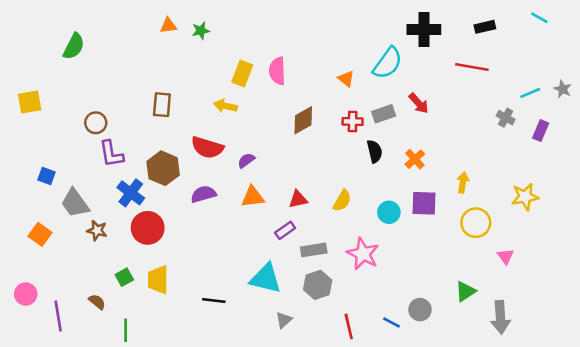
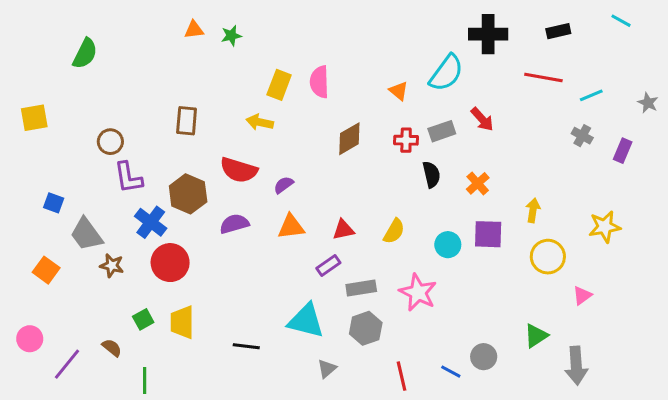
cyan line: (530, 93) -> (591, 95), moved
pink triangle: (506, 256) -> (582, 295), turned 30
purple line: (58, 316) -> (67, 364), turned 48

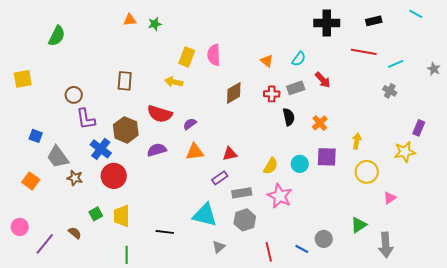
cyan semicircle: (446, 73) -> (299, 59), moved, size x0.6
purple rectangle: (623, 151) -> (419, 128), moved
yellow semicircle: (394, 231) -> (271, 166), moved
green line: (145, 381) -> (127, 255), moved

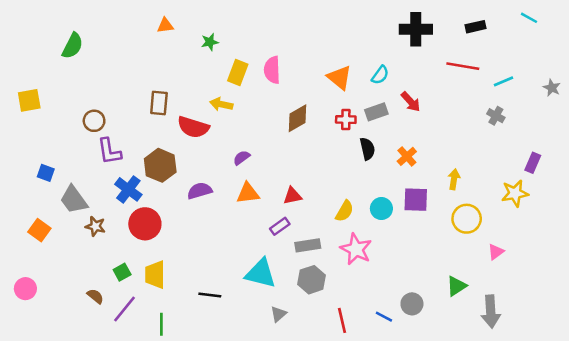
green star: (155, 24) -> (210, 42), moved
orange triangle: (267, 61) -> (339, 78), size x1.5
red semicircle: (160, 114) -> (193, 127), moved
purple line: (45, 244) -> (125, 309), moved

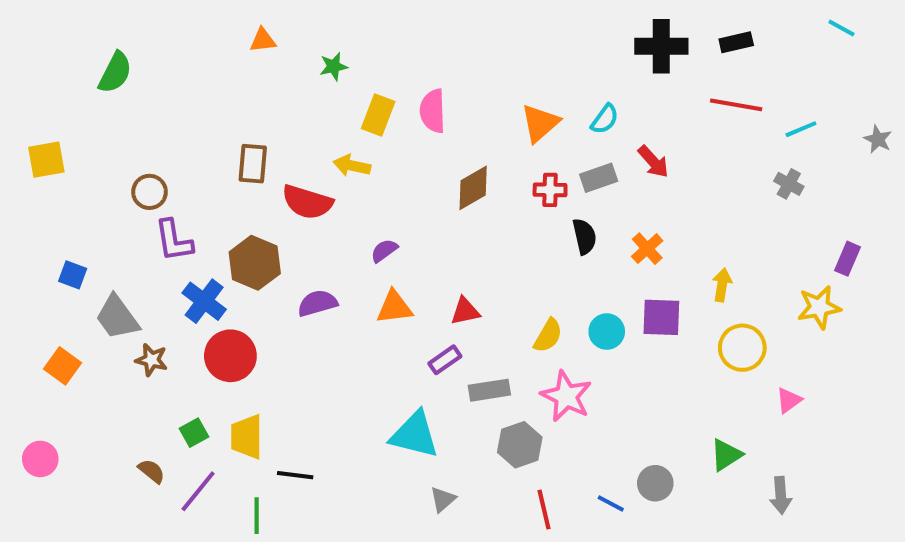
black rectangle: (476, 27) -> (736, 42), moved
orange triangle: (339, 78) -> (540, 123), turned 40
gray hexagon: (311, 280) -> (520, 445), moved
black line: (210, 295) -> (295, 475), moved
gray arrow: (491, 312) -> (781, 495), size x0.7

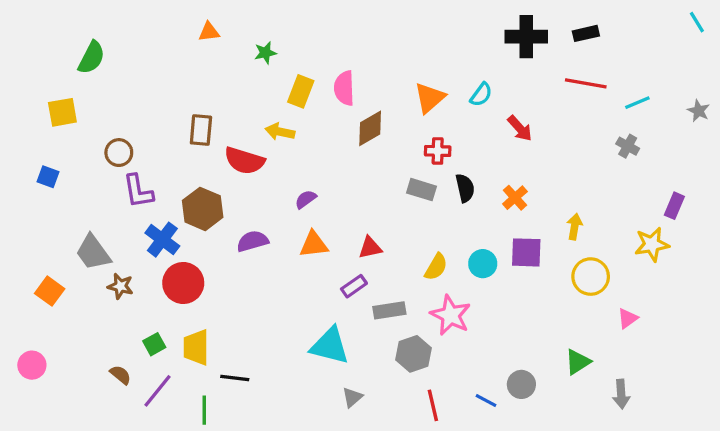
cyan line: (841, 28) -> (697, 22), moved, turned 30
yellow square: (46, 160) -> (62, 112), moved
gray rectangle: (599, 178) -> (422, 190), moved, turned 36
brown diamond: (473, 188) -> (370, 128), moved
blue square: (73, 275) -> (48, 177), moved

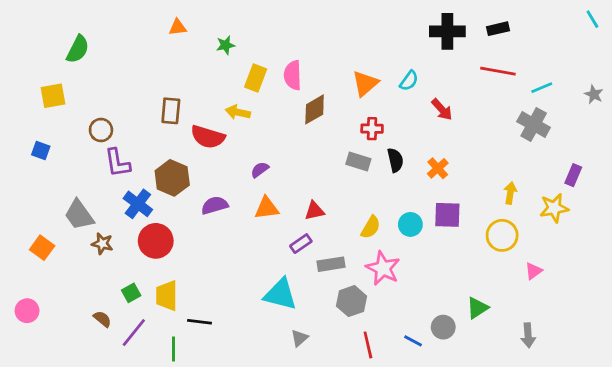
gray cross: (628, 146) -> (534, 125), size x1.6
yellow arrow: (575, 227) -> (510, 193), moved
green triangle: (578, 362) -> (477, 308), moved

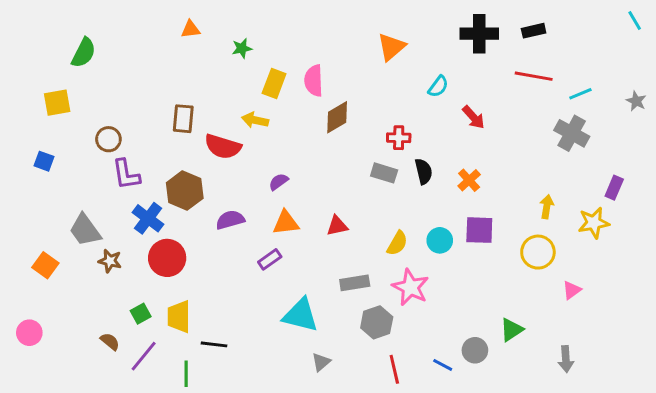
orange triangle: (365, 83) -> (391, 47), moved
purple rectangle: (301, 244) -> (270, 259), moved

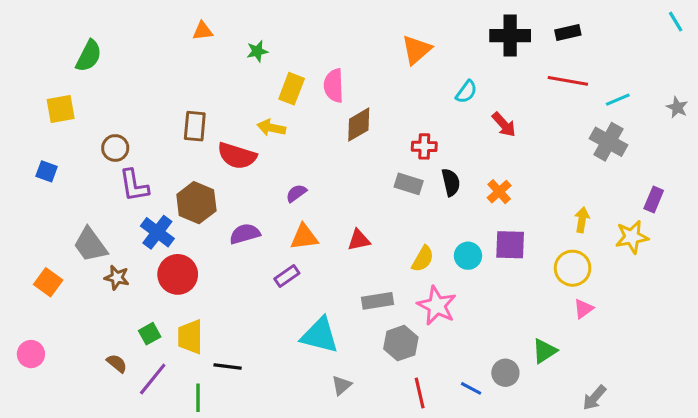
pink triangle: (572, 290) -> (583, 309), moved
gray arrow: (566, 359) -> (594, 398), moved, turned 45

